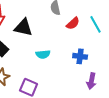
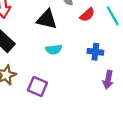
black triangle: (23, 27) -> (47, 19), moved

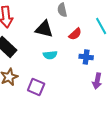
red semicircle: (87, 15) -> (75, 34), moved

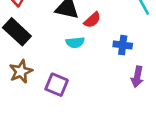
red semicircle: (75, 34) -> (92, 20), moved

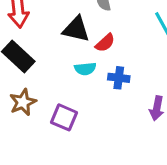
blue cross: (123, 45) -> (119, 78), moved

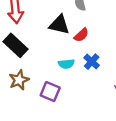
cyan semicircle: (85, 69) -> (66, 64), moved
blue cross: (119, 78) -> (92, 62), turned 35

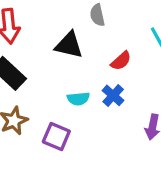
red semicircle: (81, 35) -> (121, 61), moved

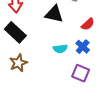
purple square: (56, 136) -> (81, 73), moved

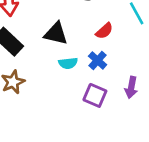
black triangle: (54, 14) -> (56, 34), moved

